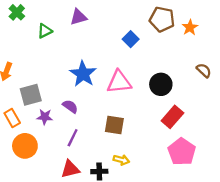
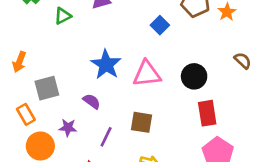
purple star: (45, 117) -> (68, 128), moved
red rectangle: (172, 117) -> (207, 113), turned -50
purple line: (73, 138) -> (106, 137), moved

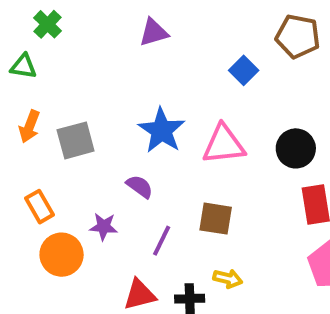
green triangle: (63, 16) -> (23, 66), moved, turned 36
gray square: (47, 88) -> (76, 140), moved

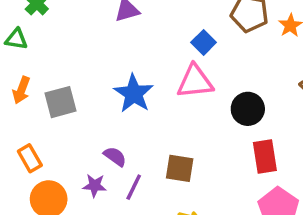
pink triangle: (224, 144) -> (195, 82), moved
purple semicircle: (140, 187) -> (115, 157), moved
purple star: (104, 227) -> (95, 185), moved

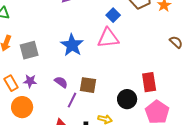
black circle: (248, 109) -> (127, 99), moved
brown square: (180, 168) -> (88, 85), moved
purple star: (95, 185) -> (30, 81), moved

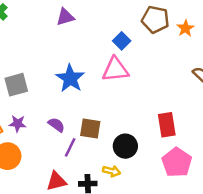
black circle: (127, 99) -> (125, 146), moved

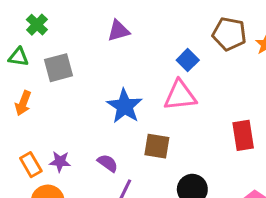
gray square: (16, 85) -> (58, 68), moved
red rectangle: (167, 125) -> (243, 135), moved
brown square: (90, 129) -> (157, 146), moved

